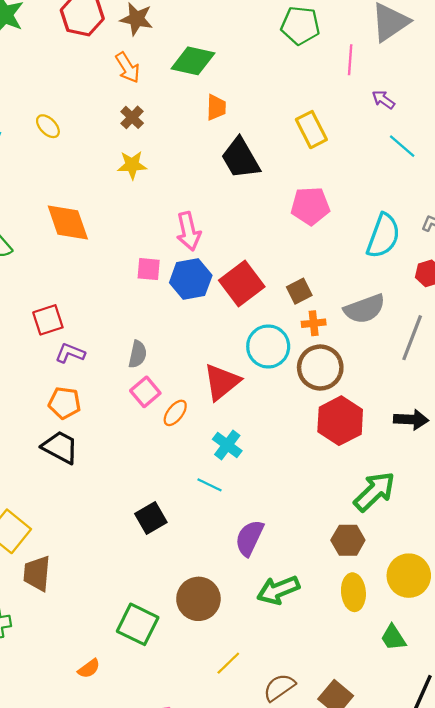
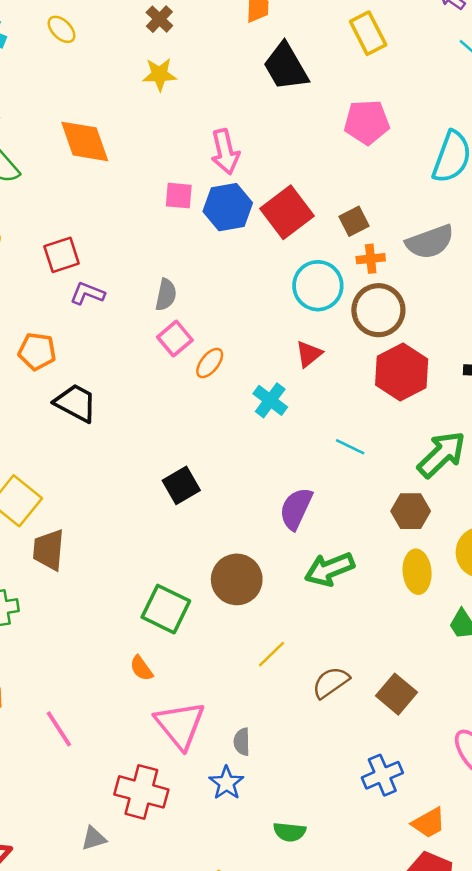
red triangle: (222, 382) -> (309, 354), moved, size x0.6
orange pentagon: (65, 403) -> (37, 351), moved
cyan line: (210, 485) -> (350, 447), moved
orange semicircle: (89, 669) -> (141, 668), moved, turned 90

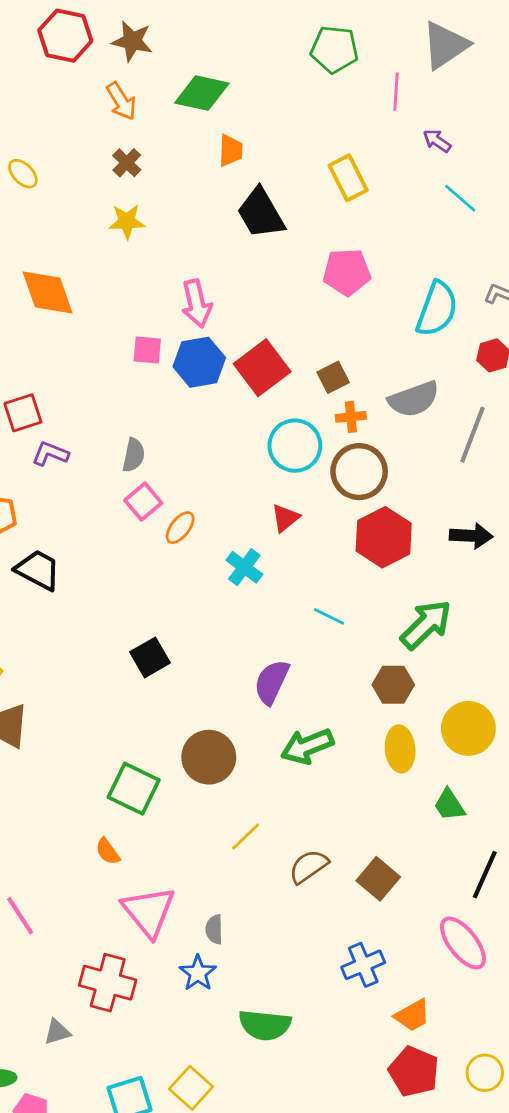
green semicircle: (290, 832) -> (265, 1025), size x1.5

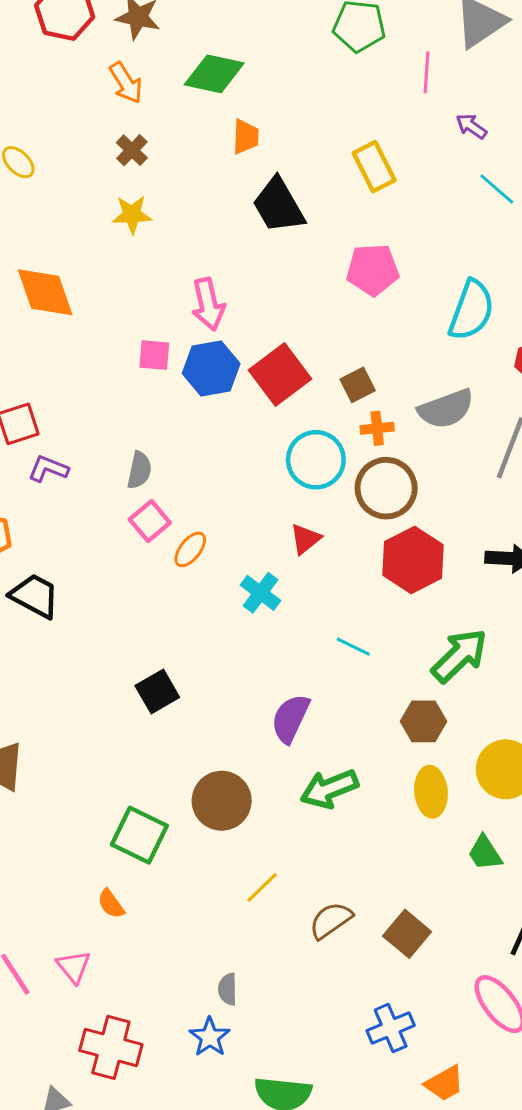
pink triangle: (149, 912) -> (74, 967), moved, size x0.6

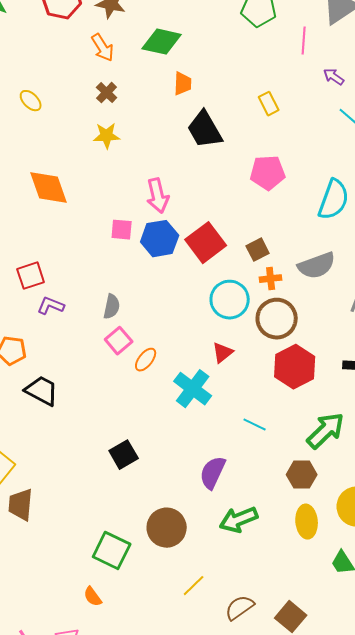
yellow rectangle: (374, 167) -> (269, 104), size x0.7
cyan cross: (261, 593) -> (193, 389), size x1.4

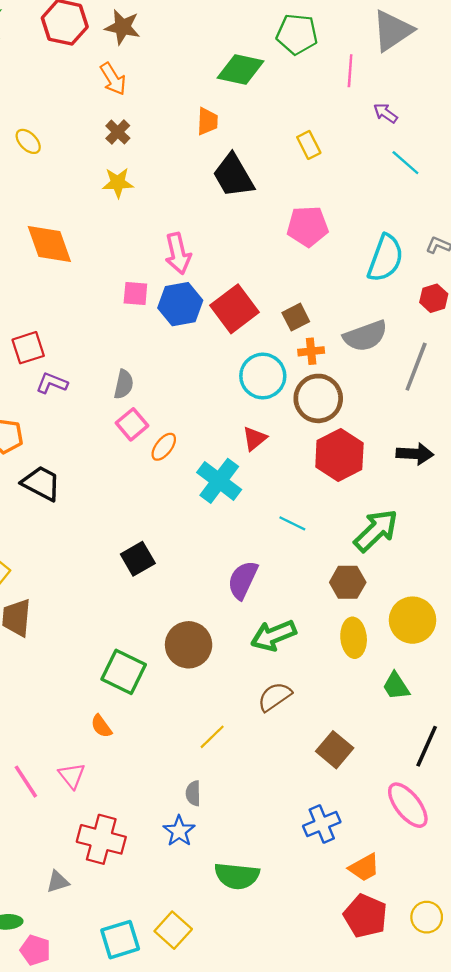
green diamond: (162, 42) -> (240, 70), moved
yellow line: (194, 586) -> (212, 737), moved
brown semicircle: (240, 608) -> (275, 697), moved

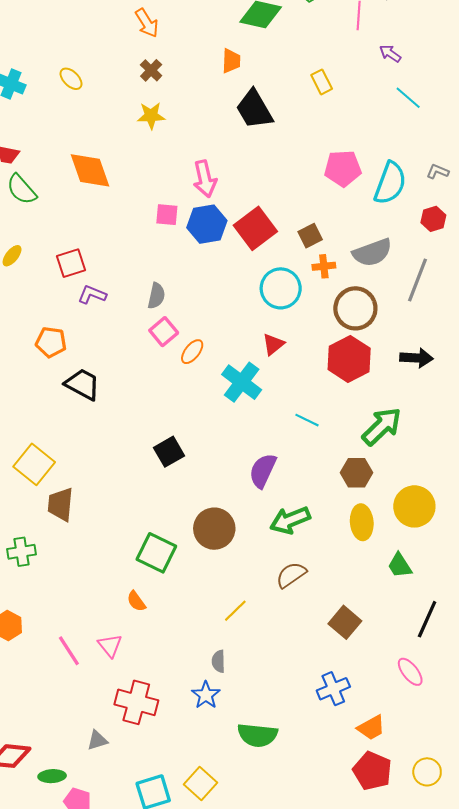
pink pentagon: (308, 226) -> (343, 168), moved
brown circle: (318, 398) -> (355, 308), moved
pink ellipse: (408, 805) -> (410, 672), size x0.7

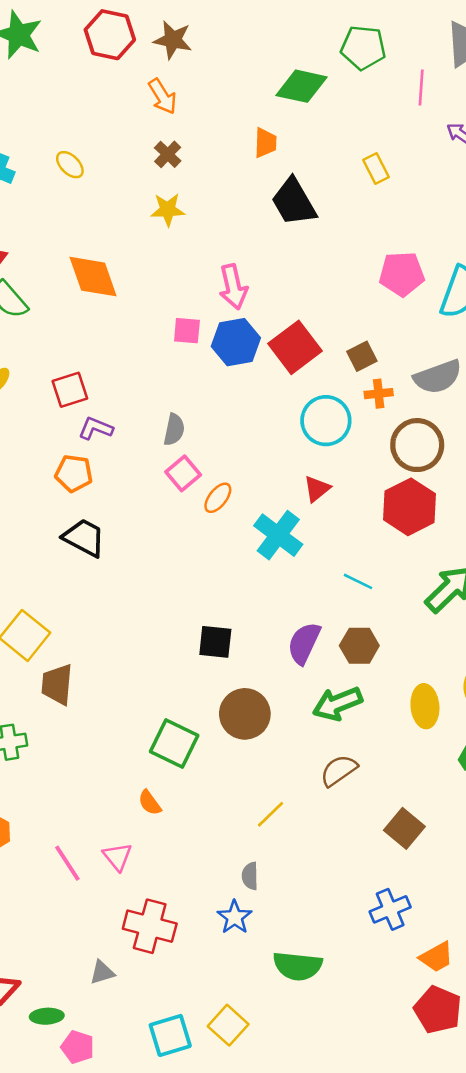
orange pentagon: (51, 342) -> (74, 473), moved
black square: (169, 452) -> (215, 642), moved, turned 36
brown hexagon: (356, 473) -> (359, 646), moved

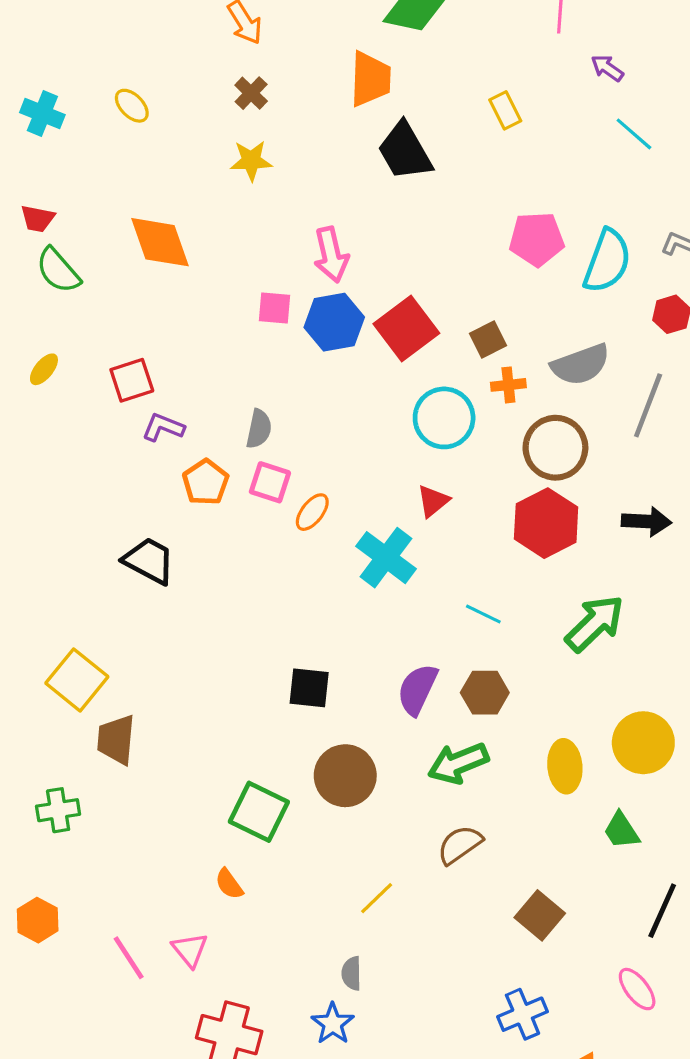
orange trapezoid: (265, 143) -> (370, 79), size x1.5
orange pentagon: (74, 473) -> (206, 482), moved, turned 30
pink square: (183, 473) -> (270, 482), turned -32

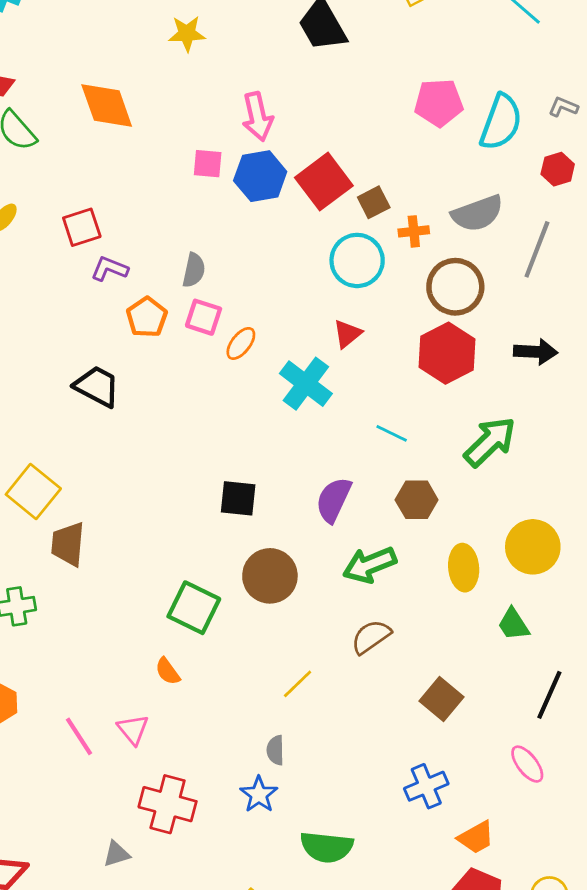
brown square: (488, 339) -> (374, 202), moved
brown hexagon: (485, 693) -> (417, 500), moved

